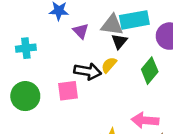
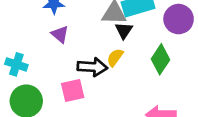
purple triangle: (81, 31) -> (60, 34), moved
cyan cross: (26, 48) -> (16, 64), moved, turned 30

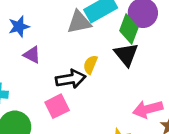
black triangle: (124, 30) -> (126, 55), moved, size x1.4
green diamond: (161, 59) -> (129, 29), moved

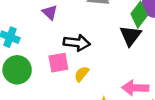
yellow semicircle: (90, 65) -> (82, 74), moved

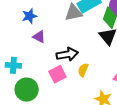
yellow semicircle: (82, 74) -> (83, 70), moved

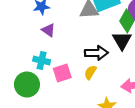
black arrow: (67, 54) -> (96, 53), moved
cyan cross: (13, 65) -> (42, 60), moved

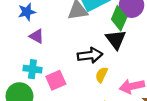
yellow semicircle: (90, 72) -> (102, 75), moved

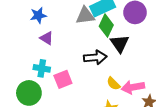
green diamond: (119, 18) -> (106, 26), moved
yellow semicircle: (102, 75) -> (113, 84), moved, turned -72

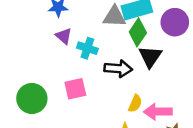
cyan cross: (42, 68) -> (87, 48), moved
yellow semicircle: (113, 84) -> (135, 103), turned -120

